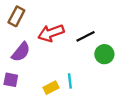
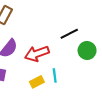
red arrow: (51, 33) -> (37, 54), moved

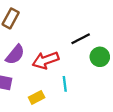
yellow rectangle: (37, 82) -> (37, 97), moved

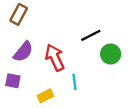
red arrow: (46, 60) -> (55, 57), turned 85

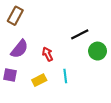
red arrow: (55, 57) -> (48, 54), size x0.6
yellow rectangle: (45, 96) -> (39, 80), moved

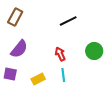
black line: (80, 34) -> (68, 21), moved
red arrow: (48, 54) -> (60, 54), moved

